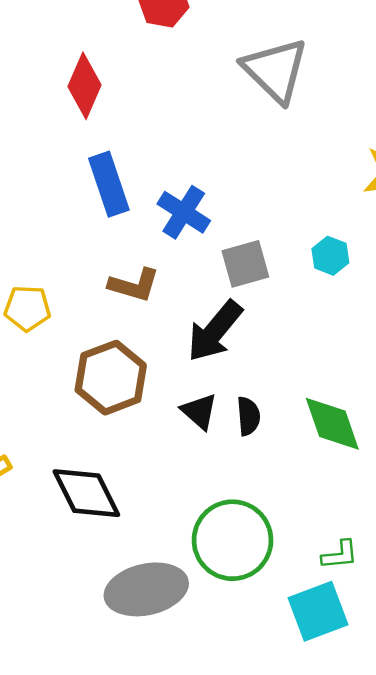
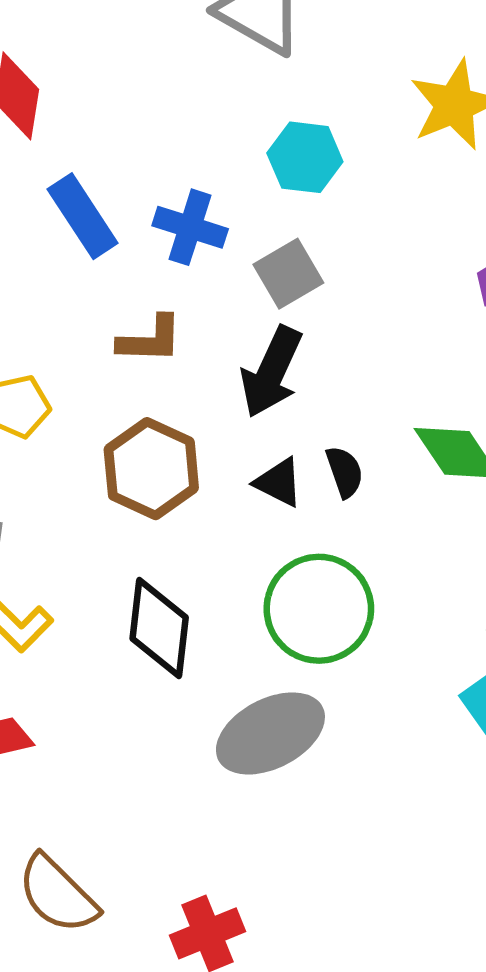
cyan hexagon: (330, 256) -> (305, 157), moved, size x1.4
black diamond: (86, 493) -> (159, 628), turned 48
green circle: (233, 540) -> (319, 609), moved

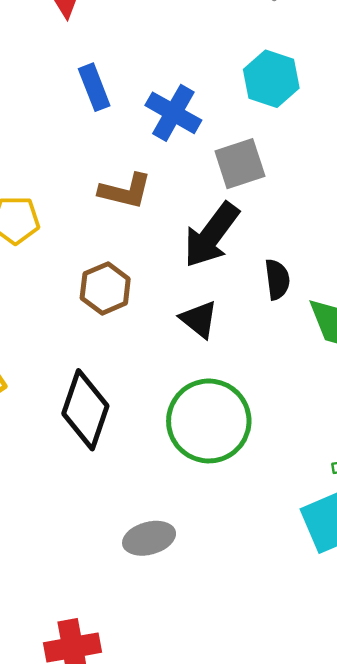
blue rectangle: (83, 216) -> (94, 87), size x0.7
brown hexagon: (151, 469) -> (105, 288), size x0.7
black semicircle: (345, 472) -> (277, 279), moved
gray ellipse: (270, 733) -> (149, 538), moved, size x0.6

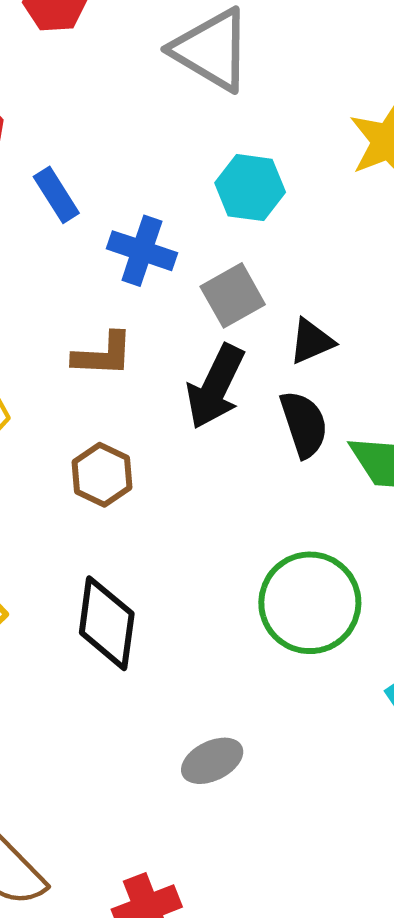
blue rectangle: (94, 87) -> (56, 195), moved
black semicircle: (277, 279) -> (304, 424), size x1.4
black triangle: (199, 319) -> (311, 341), moved, turned -51
green circle: (209, 421) -> (310, 603), moved

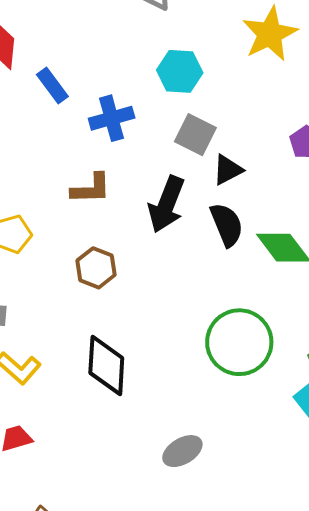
blue cross: (142, 251) -> (112, 118), turned -30
gray square: (233, 295) -> (195, 135), moved, turned -30

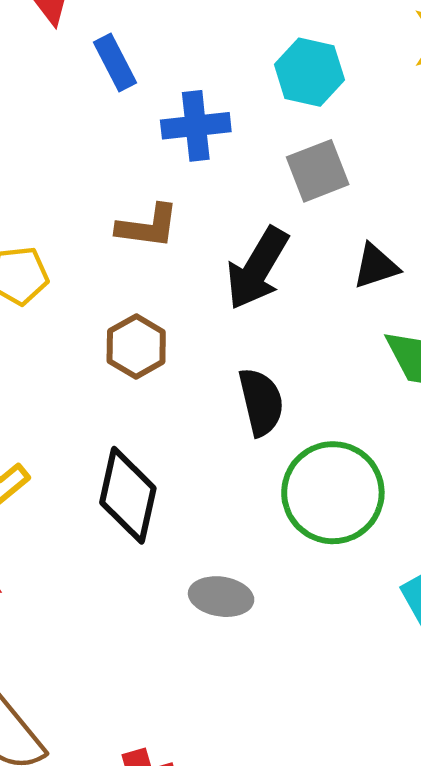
gray square: (195, 135) -> (318, 171), turned 33
black triangle: (228, 170) -> (376, 266), moved
black semicircle: (227, 225) -> (261, 402), moved
gray ellipse: (182, 451) -> (221, 597), moved, turned 30

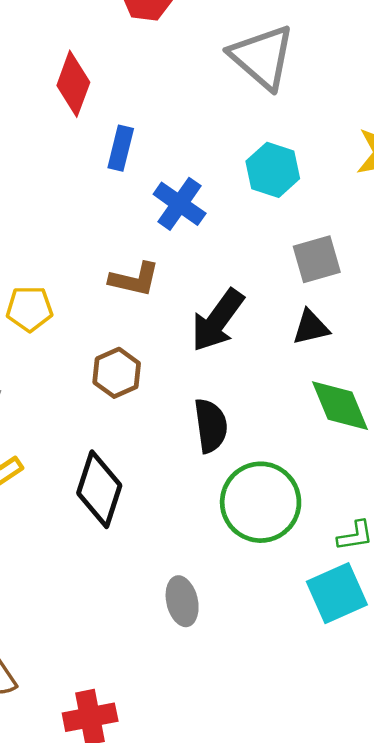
blue rectangle: (115, 62) -> (121, 148), turned 36
blue cross: (196, 126) -> (180, 204), turned 36
gray square: (318, 171) -> (317, 259), moved
gray ellipse: (221, 597) -> (182, 601), moved, turned 63

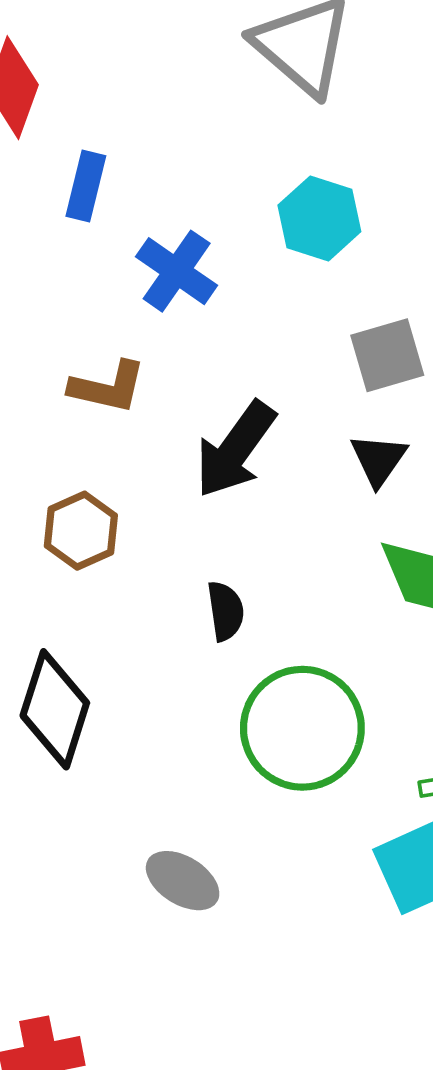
black triangle: (311, 327) -> (378, 460), turned -42
black semicircle: (211, 426) -> (225, 611), size x0.7
gray ellipse: (182, 601) -> (183, 881), turned -45

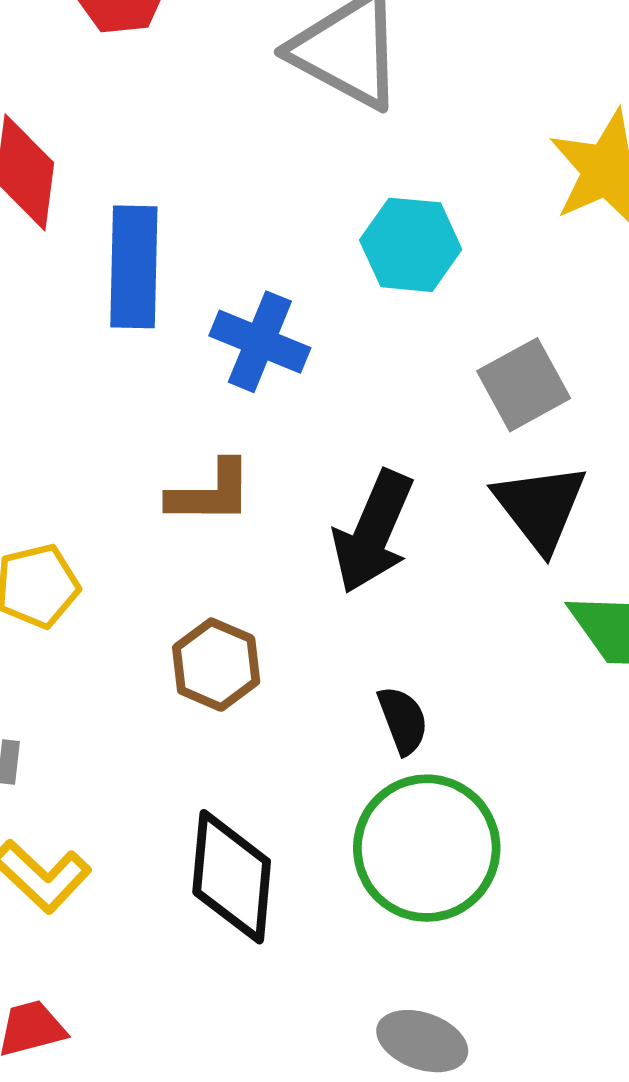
blue rectangle: (86, 186) -> (134, 267), size x1.5
black triangle: (378, 460) -> (540, 507), size x1.4
green circle: (302, 728) -> (427, 848), moved

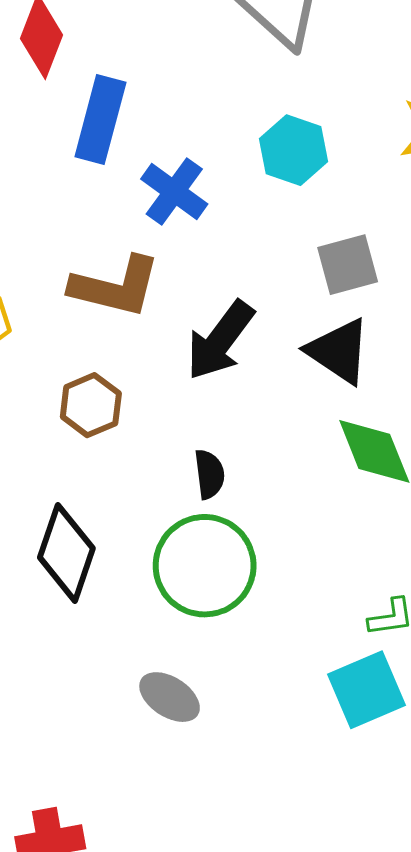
brown L-shape: (210, 493) -> (115, 287), size x1.4
black triangle: (540, 507) -> (339, 351), turned -32

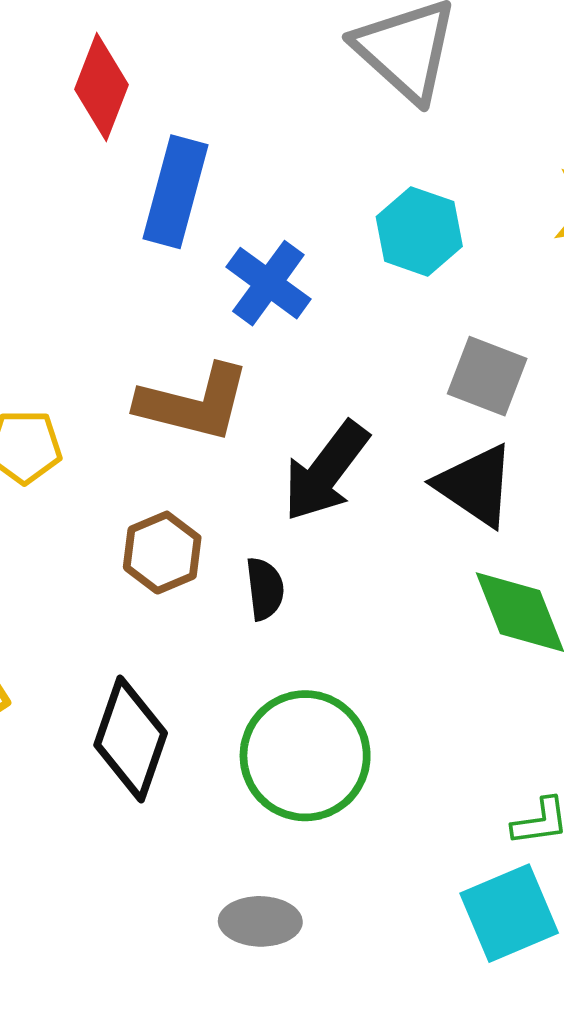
gray square: (348, 265) -> (487, 376), turned 36
black semicircle: (209, 474) -> (265, 589), moved
gray ellipse: (170, 697) -> (260, 921), turned -32

